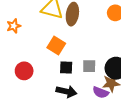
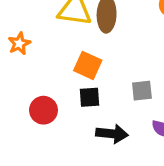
black square: (66, 67) -> (90, 97), moved

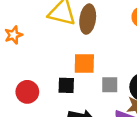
orange square: (88, 65) -> (84, 64), moved, turned -30

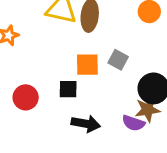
gray square: (110, 85) -> (118, 60), moved, turned 30

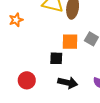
red circle: (26, 97) -> (27, 80), moved

